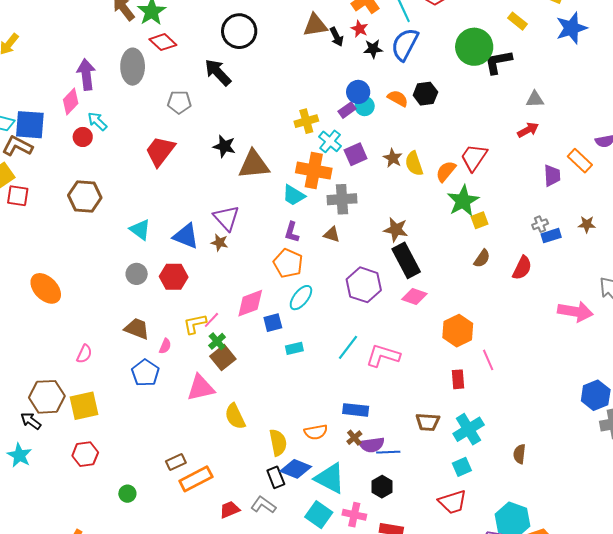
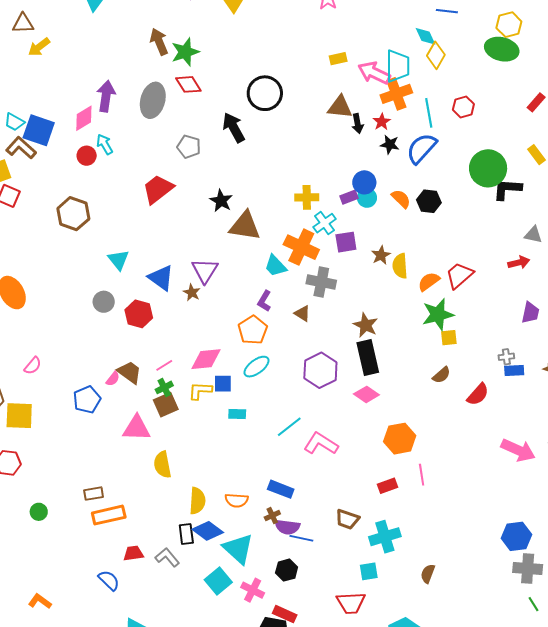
yellow L-shape: (195, 324) -> (200, 391), moved
brown trapezoid: (137, 329) -> (129, 372), moved
red rectangle: (458, 379) -> (387, 486), turned 60

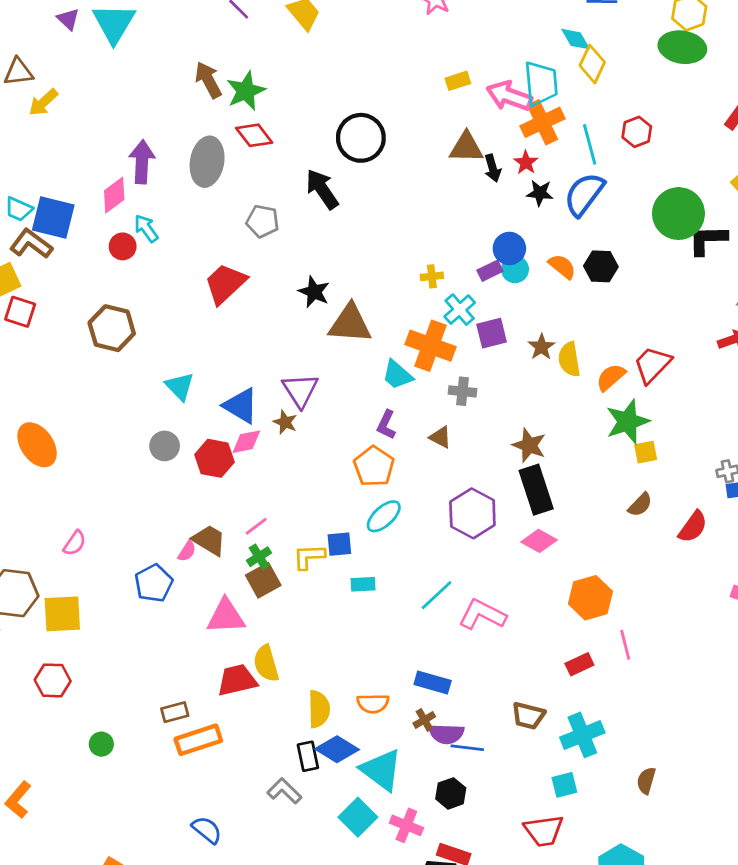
yellow cross: (307, 197) -> (432, 276), size x0.7
gray cross: (321, 282) -> (463, 391), size x0.7
pink diamond: (206, 359) -> (246, 442), moved, size x0.7
red trapezoid: (133, 553) -> (237, 680), moved, size x1.4

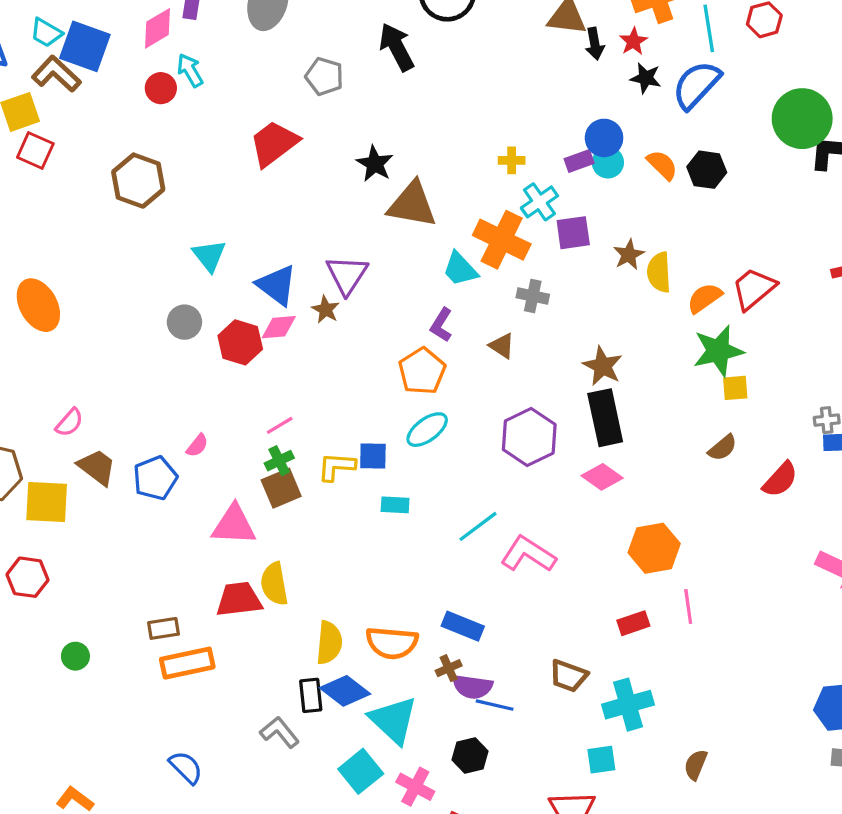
brown trapezoid: (209, 540) -> (97, 467), moved
orange semicircle: (373, 703) -> (392, 643), size x1.4

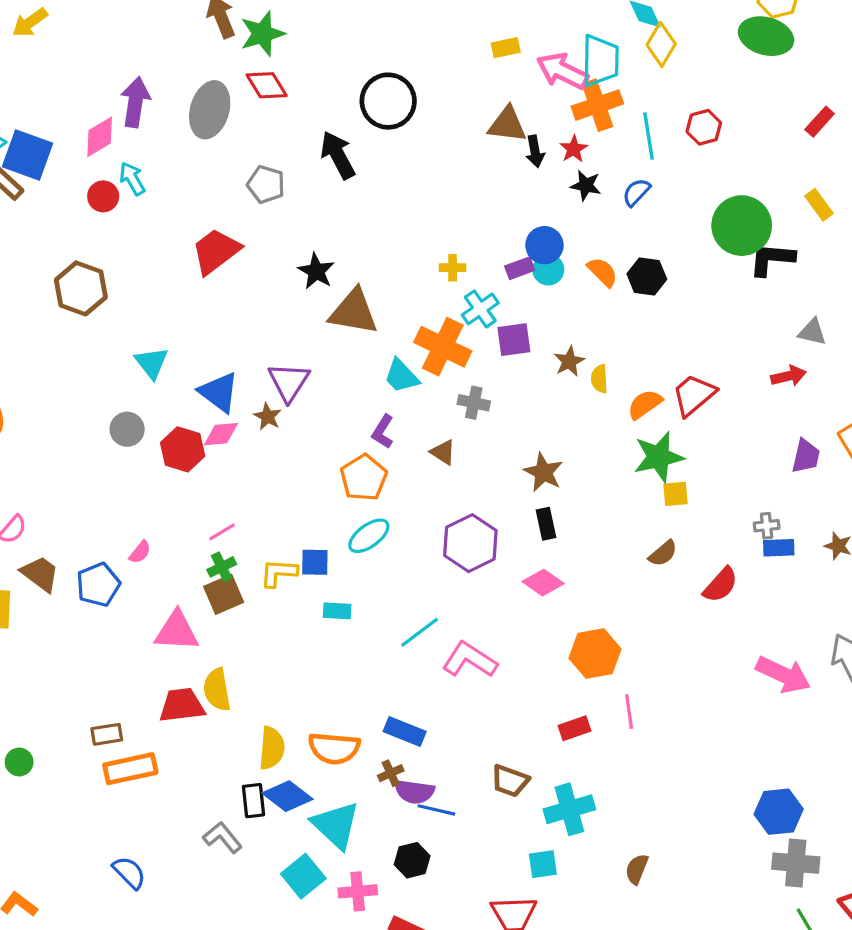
blue semicircle: (696, 85) -> (636, 192), size x0.6
yellow semicircle: (659, 272) -> (599, 379), size x0.7
black rectangle: (605, 418) -> (546, 524), size x0.6
pink cross: (415, 787) -> (358, 891), turned -33

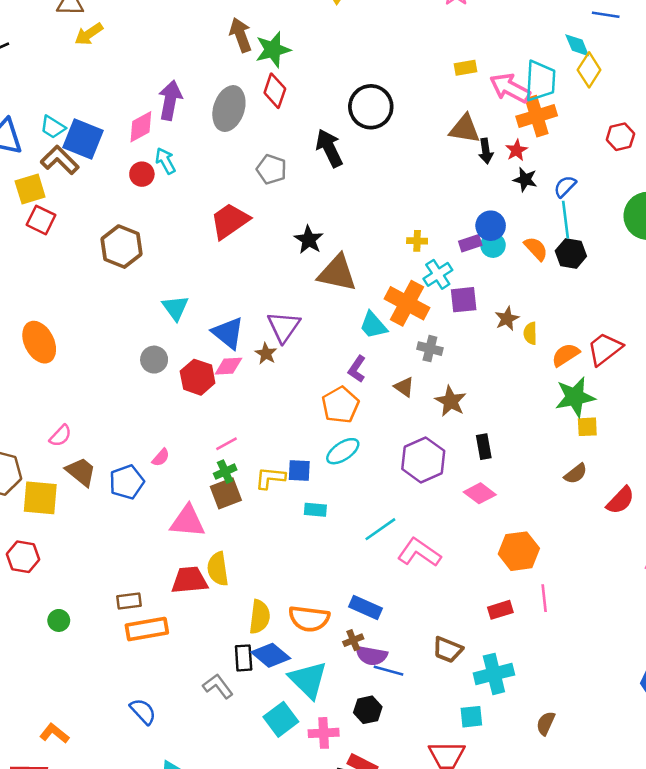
red diamond: (267, 85) -> (275, 91), turned 48
cyan line: (649, 136) -> (565, 220), moved
brown star: (543, 472) -> (451, 401), moved

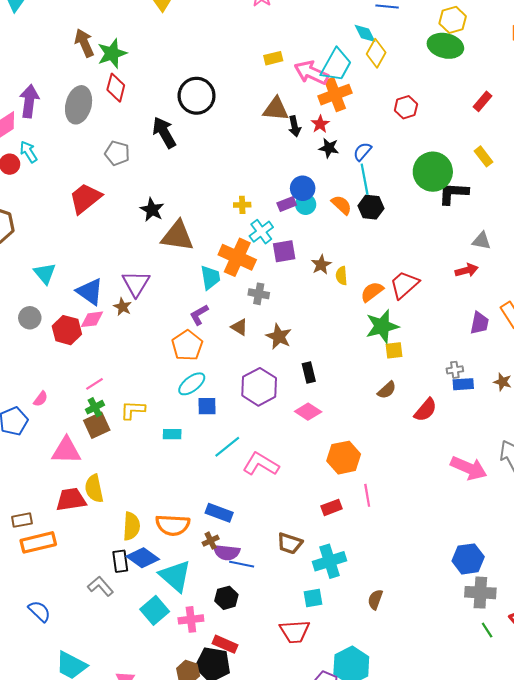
cyan trapezoid: (540, 81) -> (336, 65), turned 30
cyan trapezoid: (373, 325) -> (210, 277), turned -145
purple L-shape: (357, 369) -> (199, 315), turned 30
blue square: (299, 471) -> (207, 406), moved

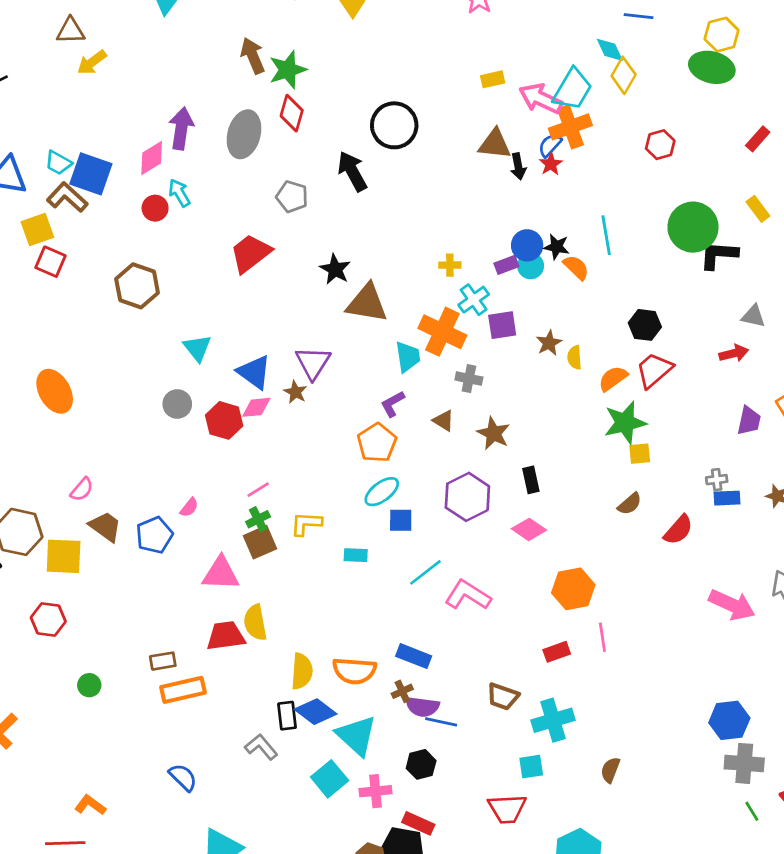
black star: (329, 148) -> (557, 247), moved
blue semicircle: (362, 152) -> (550, 145), moved
black hexagon: (371, 207) -> (645, 325), moved

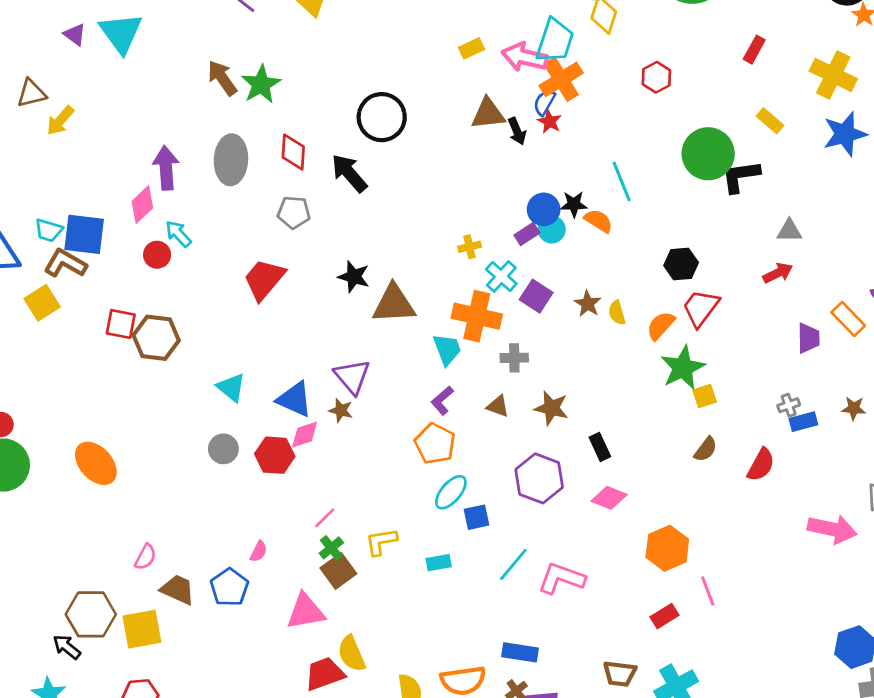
red diamond: (292, 113) -> (293, 152), moved
red square: (50, 262) -> (121, 324), moved
purple square: (502, 325) -> (536, 296), turned -36

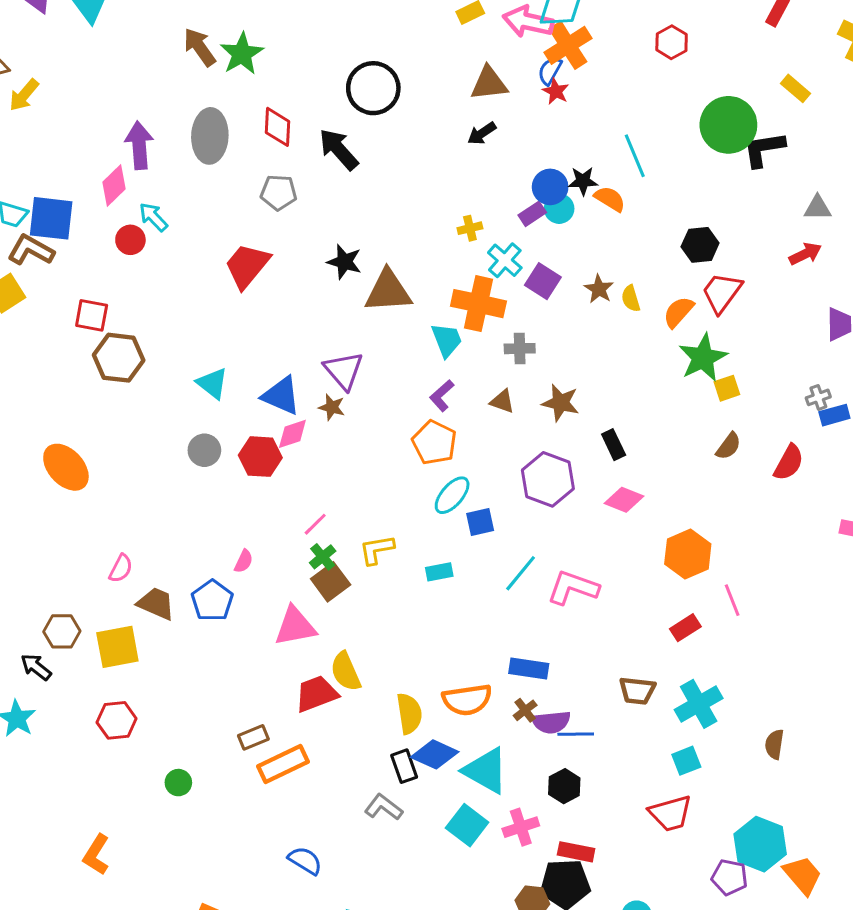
black arrow: (517, 131) -> (482, 133), moved, turned 80
brown hexagon: (156, 338) -> (119, 358), moved
brown hexagon: (91, 614) -> (62, 631), size x0.7

